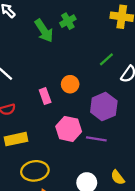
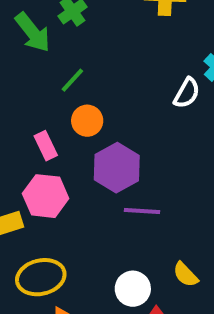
green line: (106, 59) -> (72, 80), moved
purple hexagon: (104, 107) -> (117, 168), moved
pink hexagon: (69, 129) -> (46, 196), moved

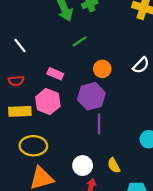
orange circle: (87, 121) -> (102, 69), moved
pink rectangle: (46, 146) -> (55, 74), turned -56
purple line: (142, 211) -> (99, 124), turned 72

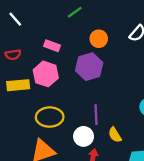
purple line: (99, 124) -> (96, 115), moved
yellow ellipse: (33, 146) -> (50, 117), moved

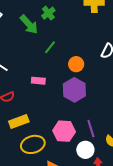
pink hexagon: (46, 74) -> (64, 131), moved
yellow ellipse: (50, 117) -> (33, 144), moved

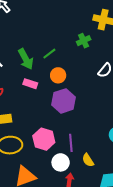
green cross: (48, 13) -> (84, 41), moved
green arrow: (29, 24) -> (26, 59), moved
orange circle: (76, 64) -> (58, 75), moved

